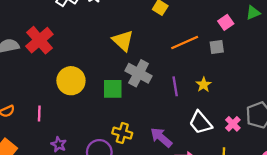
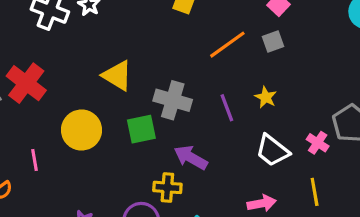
yellow triangle: (123, 41) -> (117, 76), moved
pink line: (39, 113) -> (35, 160), moved
purple arrow: (161, 137) -> (191, 158), moved

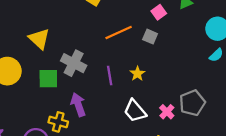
gray square: (273, 41) -> (150, 37), turned 32
purple arrow: (191, 158) -> (78, 105), turned 30

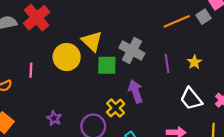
gray square: (150, 37) -> (204, 17), moved, turned 32
yellow triangle: (39, 39) -> (92, 41), moved
yellow cross: (58, 122) -> (116, 108), turned 30

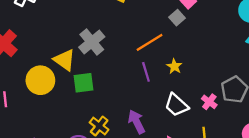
orange line: (177, 21) -> (150, 42), moved
gray cross: (132, 51) -> (92, 42), moved, turned 30
purple arrow: (136, 91) -> (137, 122), moved

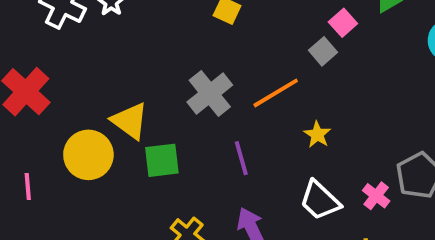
gray cross: (92, 42) -> (210, 94), moved
purple line: (146, 72) -> (241, 158), moved

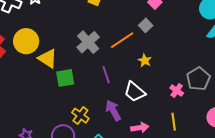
gray square: (323, 51) -> (146, 25), moved
yellow circle: (88, 155) -> (26, 41), moved
white trapezoid: (320, 200) -> (135, 92), moved

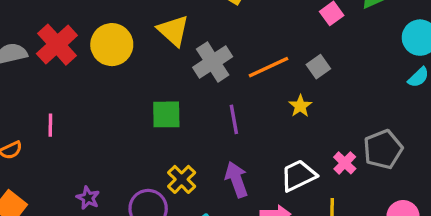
gray square: (146, 25) -> (318, 67), moved
yellow triangle: (48, 59) -> (173, 31), moved
white trapezoid: (135, 92) -> (298, 175), moved, turned 105

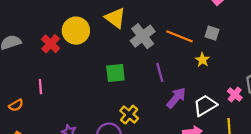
red cross: (57, 45) -> (51, 44), moved, size x0.7
orange line: (268, 67) -> (179, 36), turned 52
gray square: (318, 67) -> (212, 33), turned -32
purple arrow: (236, 180) -> (176, 98), moved, turned 65

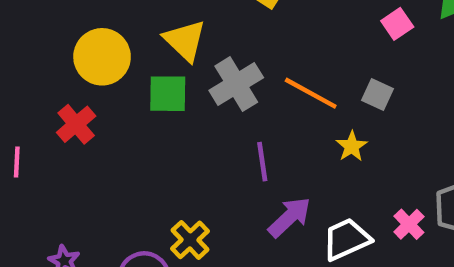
red cross: (51, 44) -> (76, 124), moved
green square: (115, 73) -> (168, 94), moved

